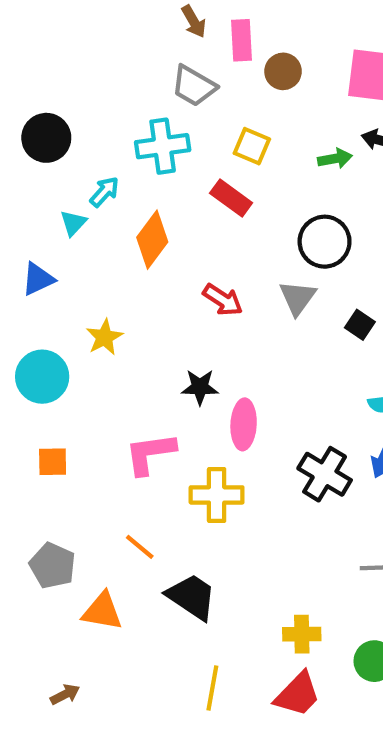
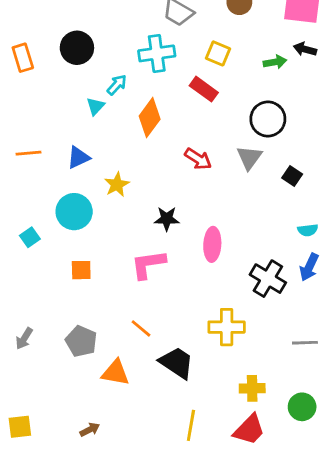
blue triangle: (38, 279) -> (78, 157), moved
black star: (200, 387) -> (167, 219), moved
yellow cross: (217, 495) -> (227, 327), moved

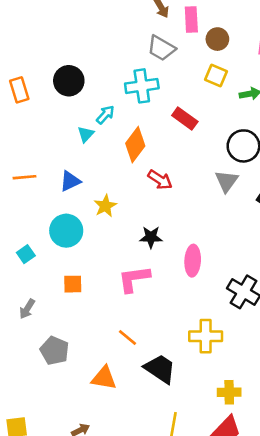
yellow square: (218, 53) -> (216, 76), moved
red arrow: (198, 159) -> (160, 180), moved
gray arrow: (24, 338) -> (27, 309), moved
gray pentagon: (81, 341) -> (54, 351), moved

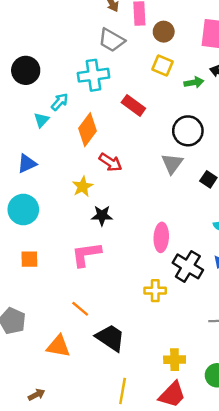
yellow star: (105, 206) -> (83, 187), moved
pink ellipse: (193, 261) -> (161, 237), moved
yellow cross: (206, 336) -> (155, 291), moved, size x0.7

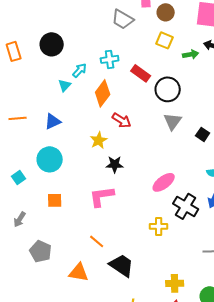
cyan cross: (93, 75) -> (110, 59), moved, size x0.7
black circle: (188, 131) -> (168, 89), moved
pink ellipse: (161, 237) -> (164, 182), turned 50

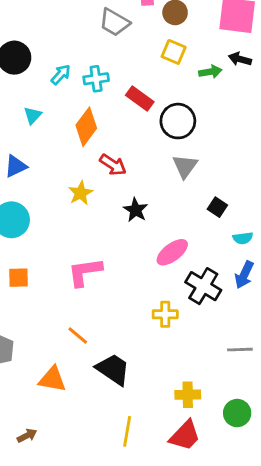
cyan arrow: (80, 70) -> (61, 75), moved
black square: (203, 134) -> (217, 207), moved
black star: (115, 164) -> (136, 210), moved, turned 30

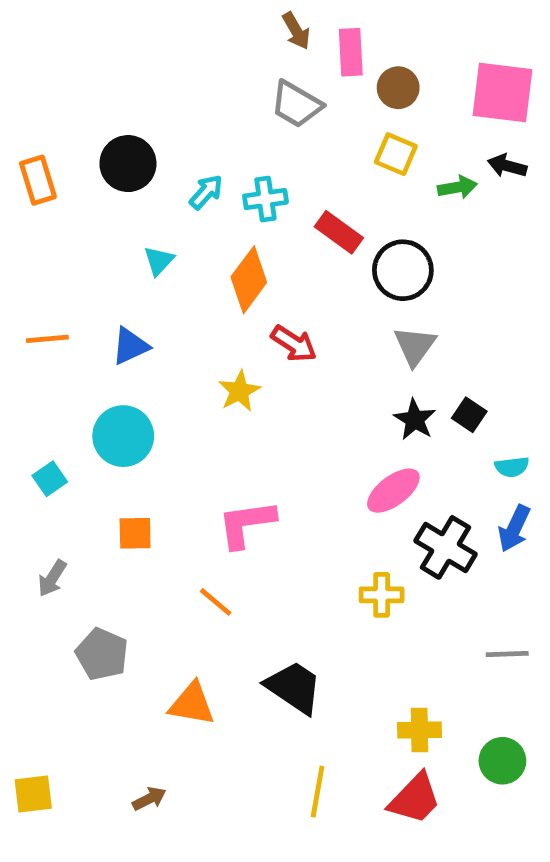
black star: (136, 210) -> (415, 419), moved
orange line: (78, 335) -> (216, 602), moved

